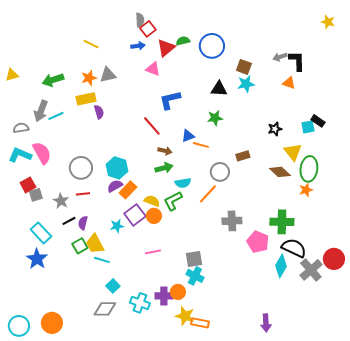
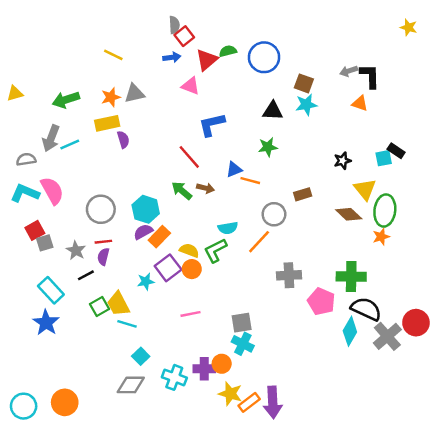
green arrow: (164, 168) -> (182, 191), moved, turned -126
purple semicircle: (83, 223) -> (103, 257), moved
orange rectangle: (200, 323) -> (249, 402), turned -48
purple arrow: (266, 323) -> (273, 402), moved, size x1.4

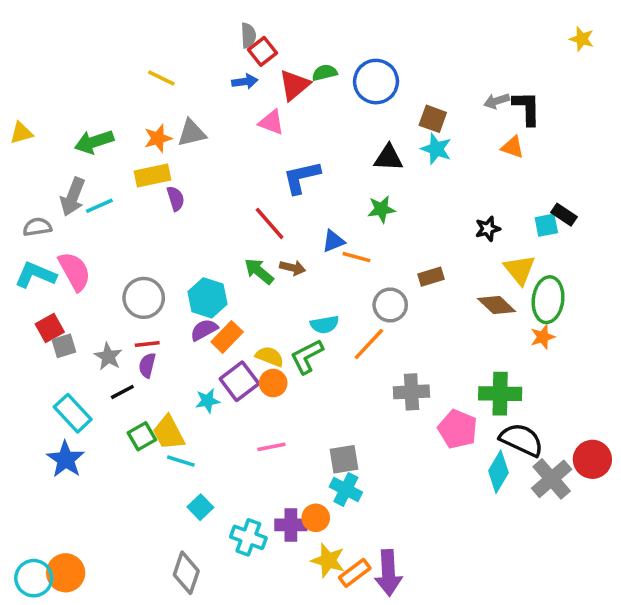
cyan star: (306, 105) -> (436, 149), turned 30
gray diamond: (131, 385) -> (186, 573), moved, turned -72
orange circle: (65, 402) -> (66, 573), moved

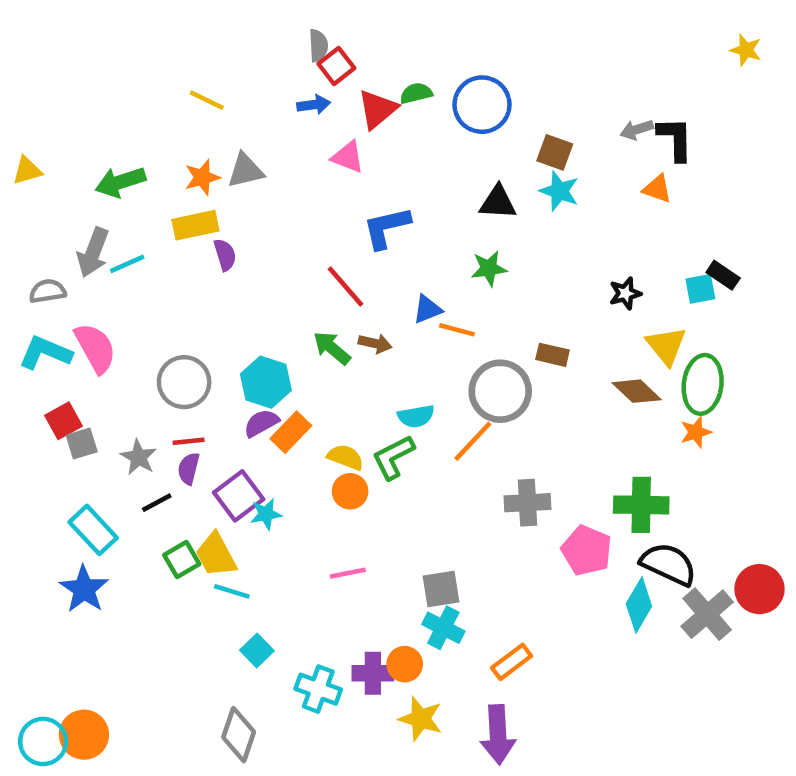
brown rectangle: (431, 277) -> (553, 355), turned 30
gray circle: (390, 305) -> (500, 391), size x1.4
purple square: (239, 381) -> (239, 496), moved
orange rectangle: (355, 573) -> (512, 662), moved

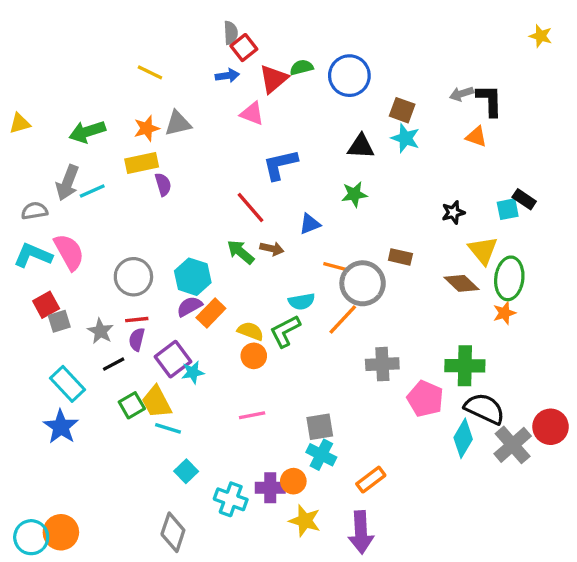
orange line: (457, 330) -> (336, 267), moved

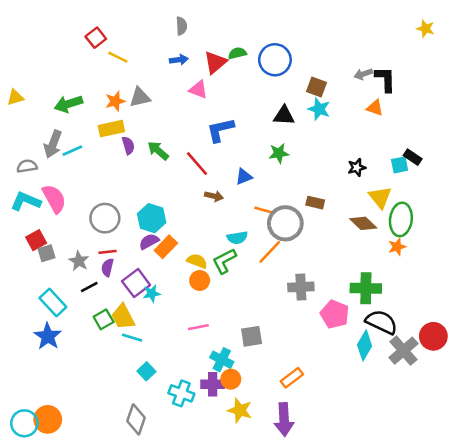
red square: (244, 48) -> (96, 38), moved
green arrow: (241, 252) -> (158, 151), moved
cyan cross: (321, 455) -> (222, 360), moved

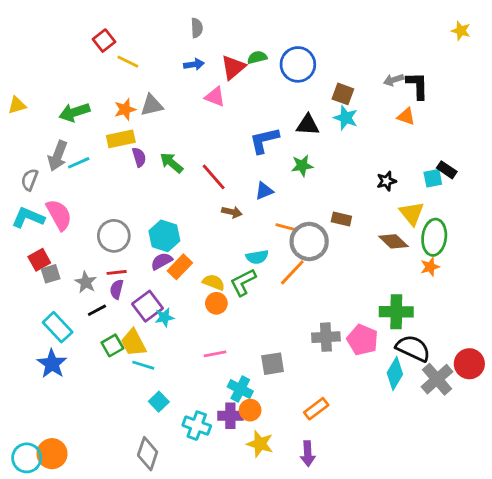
blue L-shape: (220, 130) -> (264, 140), moved
gray semicircle: (27, 166) -> (30, 180), turned -60
gray cross: (301, 287) -> (326, 337), moved
purple arrow: (284, 419) -> (308, 454), size x0.7

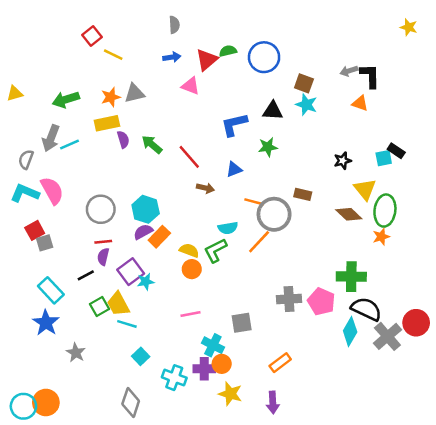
gray star: (86, 282) -> (76, 353), moved

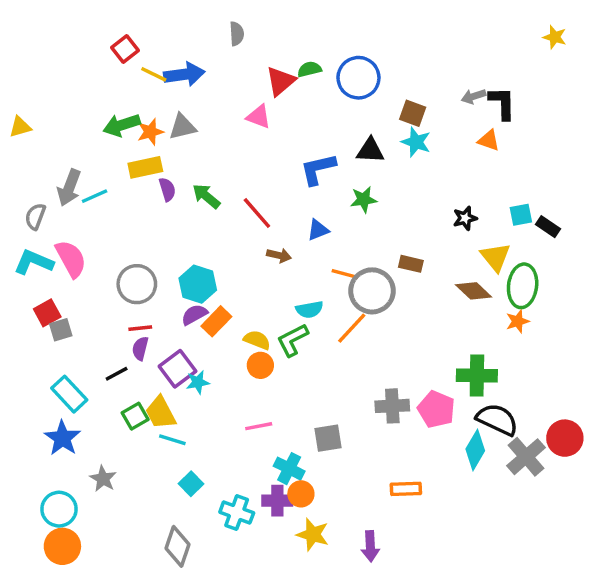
blue arrow: (172, 57) -> (184, 74), moved, size x1.6
green arrow: (66, 100) -> (122, 125), moved
black rectangle: (396, 151) -> (548, 227), moved
orange rectangle: (280, 363) -> (406, 489), moved, turned 35
cyan circle: (23, 406) -> (59, 509), moved

